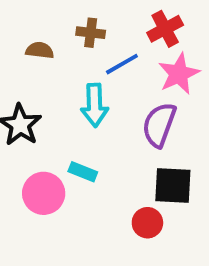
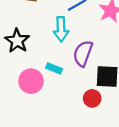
purple semicircle: (159, 125) -> (83, 53), moved

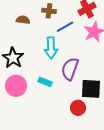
pink circle: (31, 81) -> (16, 86), moved

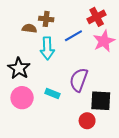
brown cross: (49, 11) -> (46, 19), moved
cyan arrow: (51, 48) -> (47, 48), moved

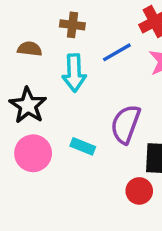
brown semicircle: (29, 28) -> (30, 49), moved

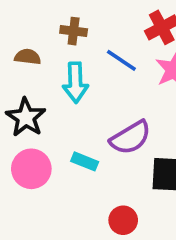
blue line: (117, 52) -> (121, 60), turned 64
purple semicircle: (126, 124) -> (131, 138), turned -141
red circle: (139, 191) -> (123, 220), moved

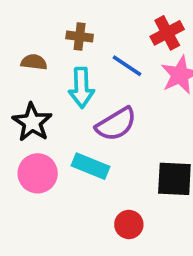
purple semicircle: (131, 138) -> (116, 124), moved
cyan rectangle: (85, 161) -> (91, 166), size x1.4

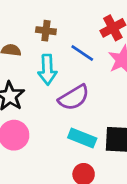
cyan rectangle: (91, 166) -> (82, 138), moved

